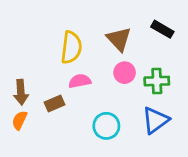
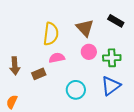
orange semicircle: (19, 120) -> (12, 102), moved

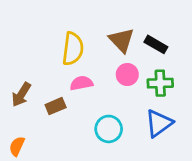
black rectangle: (116, 21) -> (156, 44), moved
brown arrow: (15, 66) -> (21, 95), turned 36

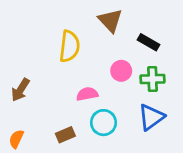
brown triangle: (122, 40) -> (110, 20), moved
pink semicircle: (81, 83) -> (87, 94), moved
brown rectangle: (56, 106) -> (65, 135), moved

